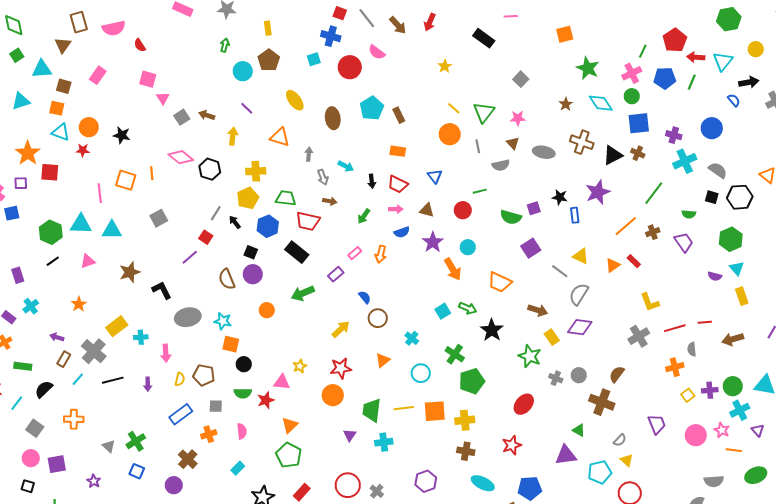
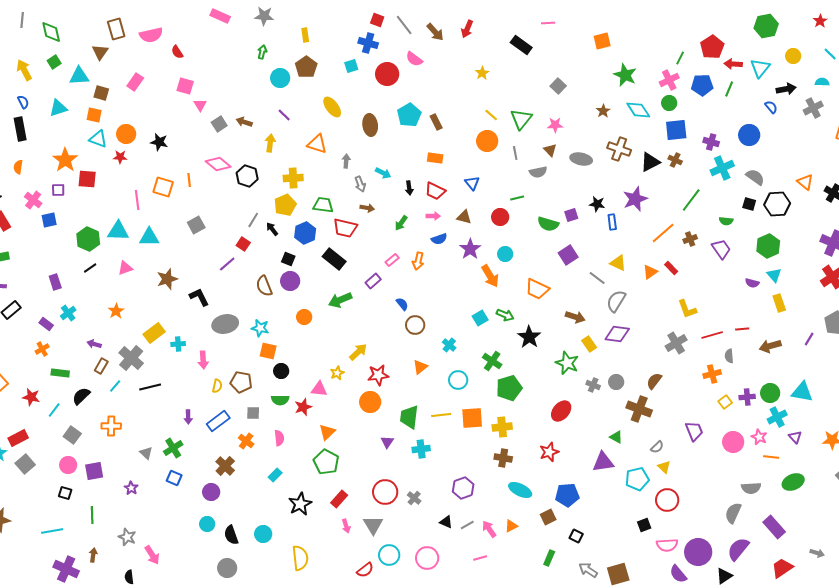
yellow arrow: (341, 329) -> (358, 352), moved
purple arrow: (148, 384) -> (188, 417), moved
orange cross: (209, 434) -> (246, 441), turned -35

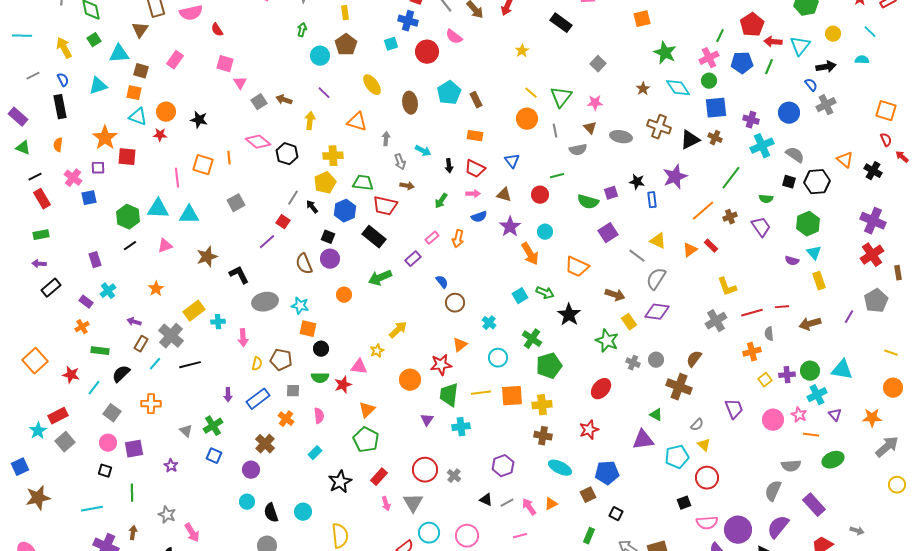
gray cross: (813, 108) -> (826, 105), moved
red star: (378, 375) -> (441, 365), moved

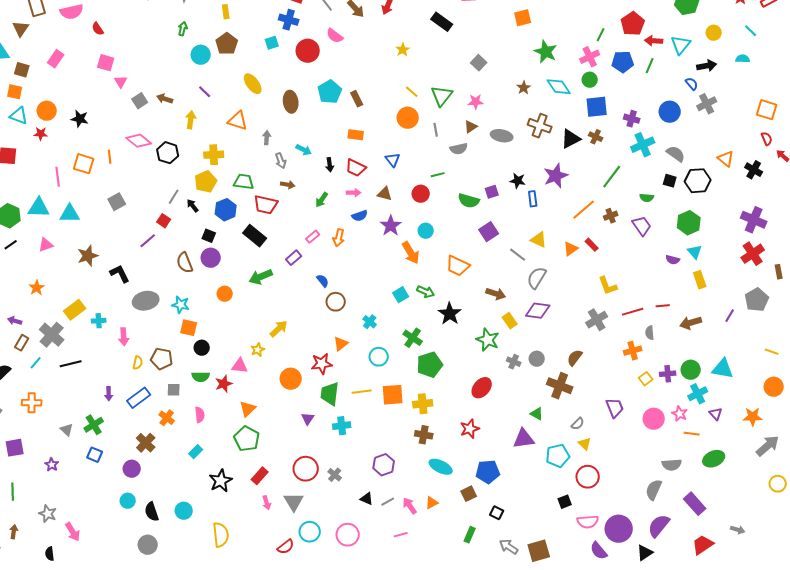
brown triangle: (590, 128) -> (471, 127), turned 40

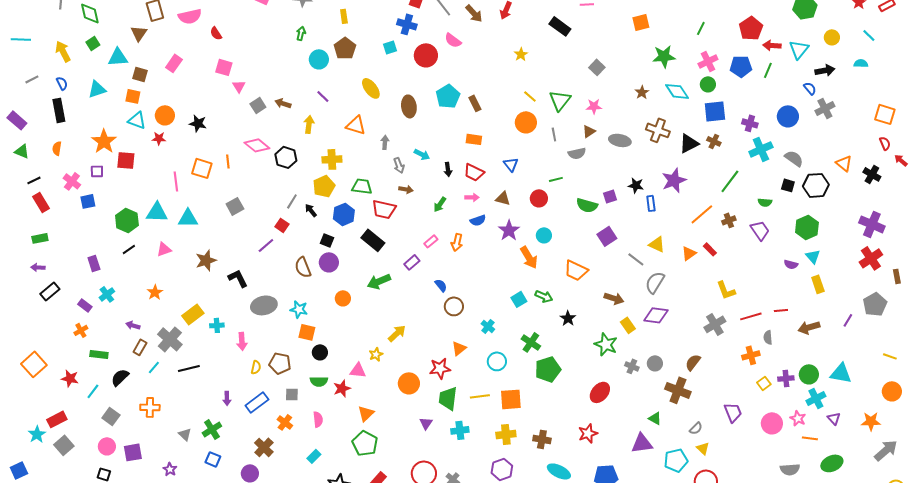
green line: (601, 35) -> (701, 28), moved
green star: (546, 52) -> (664, 56), turned -30
black star: (450, 314) -> (568, 318), size x0.7
yellow cross: (423, 404) -> (506, 434), moved

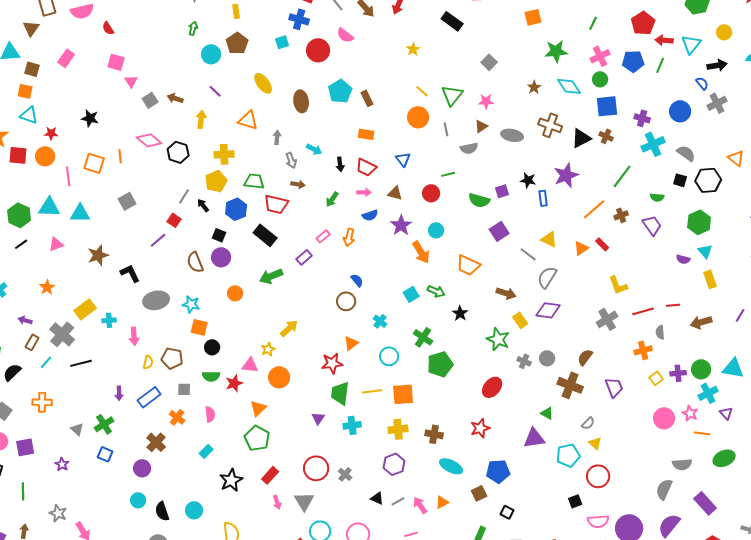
orange circle: (165, 115) -> (45, 156), moved
blue semicircle: (441, 285) -> (357, 280), moved
orange circle: (409, 383) -> (279, 377), moved
purple trapezoid: (733, 412) -> (614, 387), moved

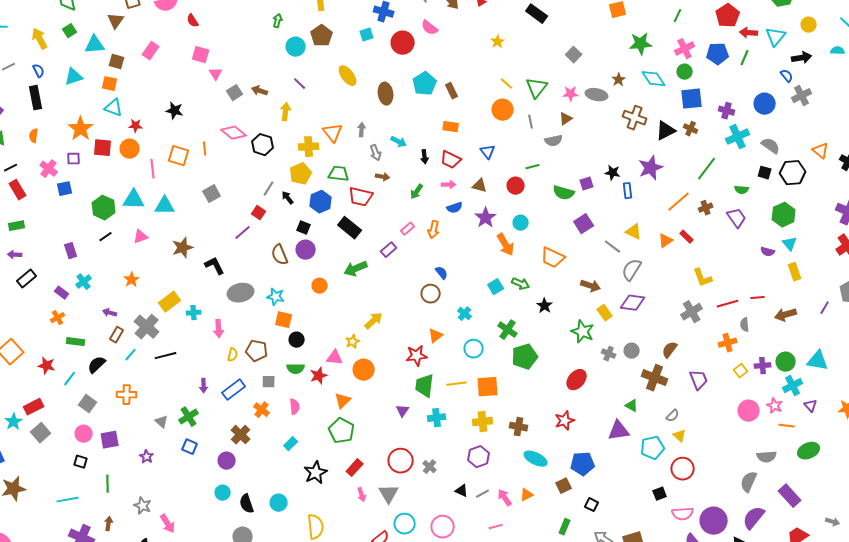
orange triangle: (248, 120) -> (333, 133), moved, turned 35
gray ellipse: (512, 135) -> (597, 95), moved

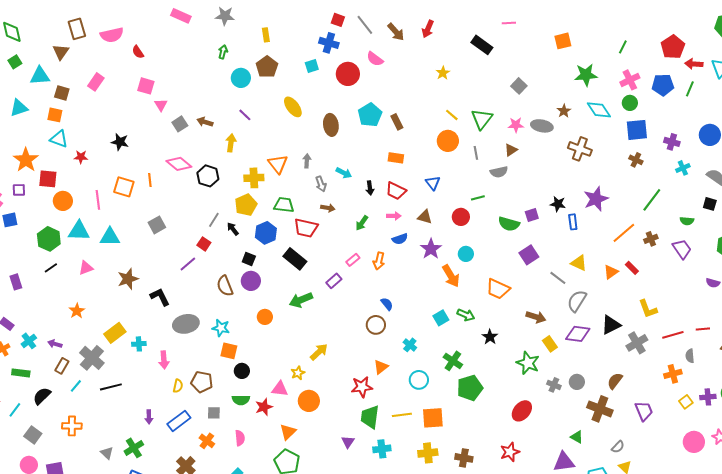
black triangle: (666, 131) -> (611, 325), moved
cyan cross: (738, 137) -> (683, 168), size x0.6
orange circle: (130, 149) -> (63, 201), moved
cyan cross: (84, 282) -> (29, 341), moved

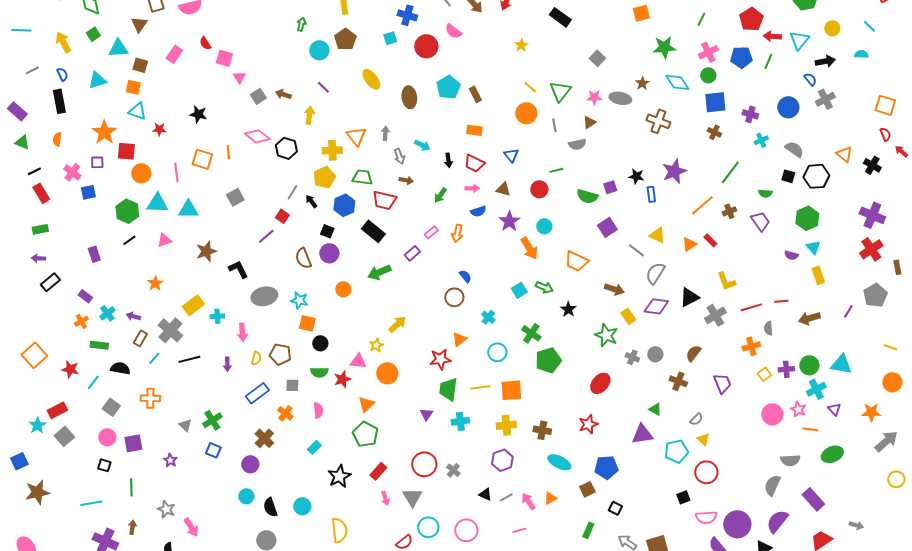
red semicircle: (138, 52) -> (205, 43), moved
black semicircle: (42, 396) -> (120, 368), turned 54
brown cross: (600, 409) -> (678, 381), size x0.7
purple arrow: (149, 417) -> (227, 364), moved

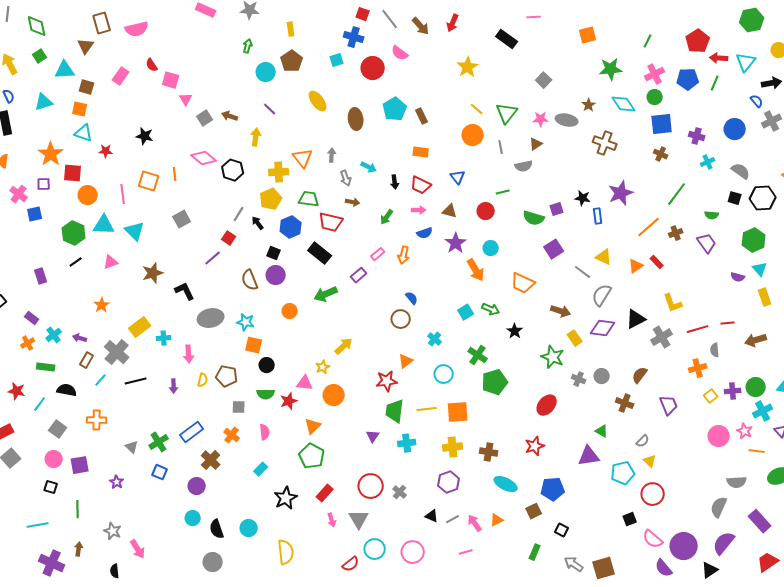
yellow star: (521, 45) -> (468, 67), size x1.5
cyan triangle: (188, 209) -> (135, 231), turned 45
blue rectangle: (257, 393) -> (192, 432), moved
pink semicircle: (706, 517) -> (653, 539), turned 45

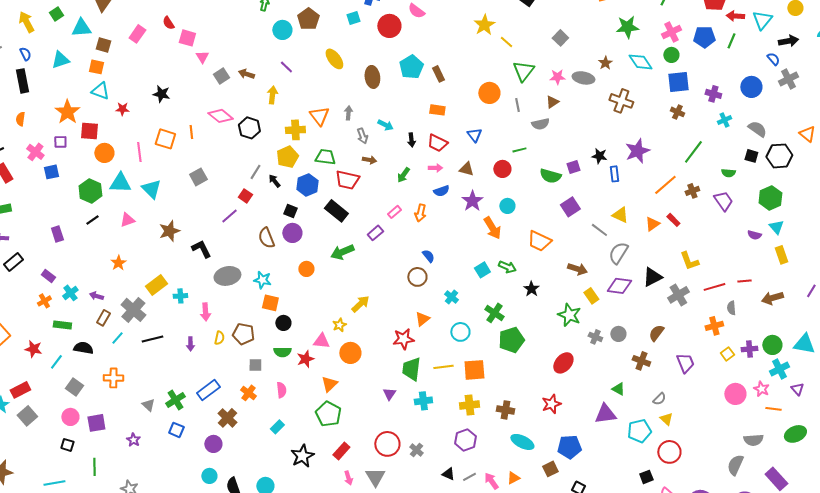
yellow line: (477, 109) -> (506, 42), moved

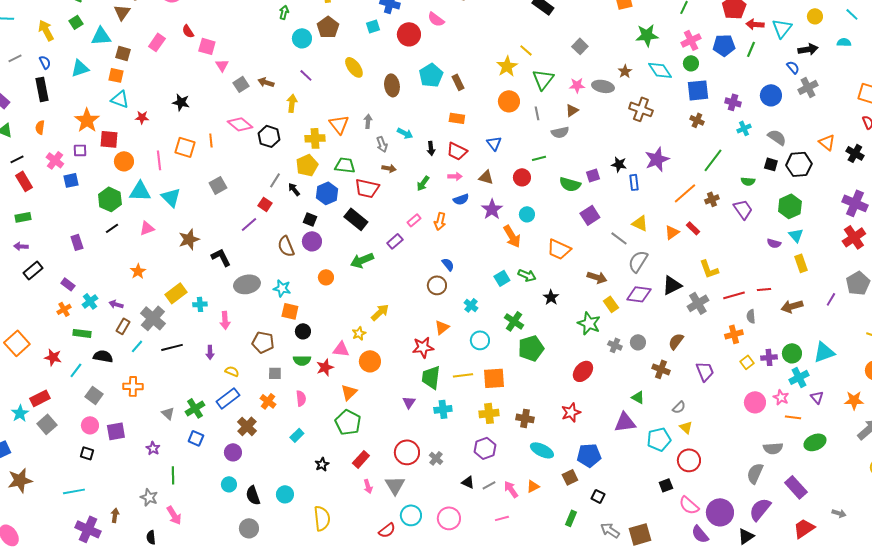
yellow star: (484, 25) -> (507, 66), moved
yellow semicircle: (219, 338) -> (232, 371), moved, turned -80
cyan triangle: (804, 344) -> (824, 352), turned -30
black star: (302, 456) -> (322, 464), size x0.6
green line: (94, 467) -> (173, 475), moved

